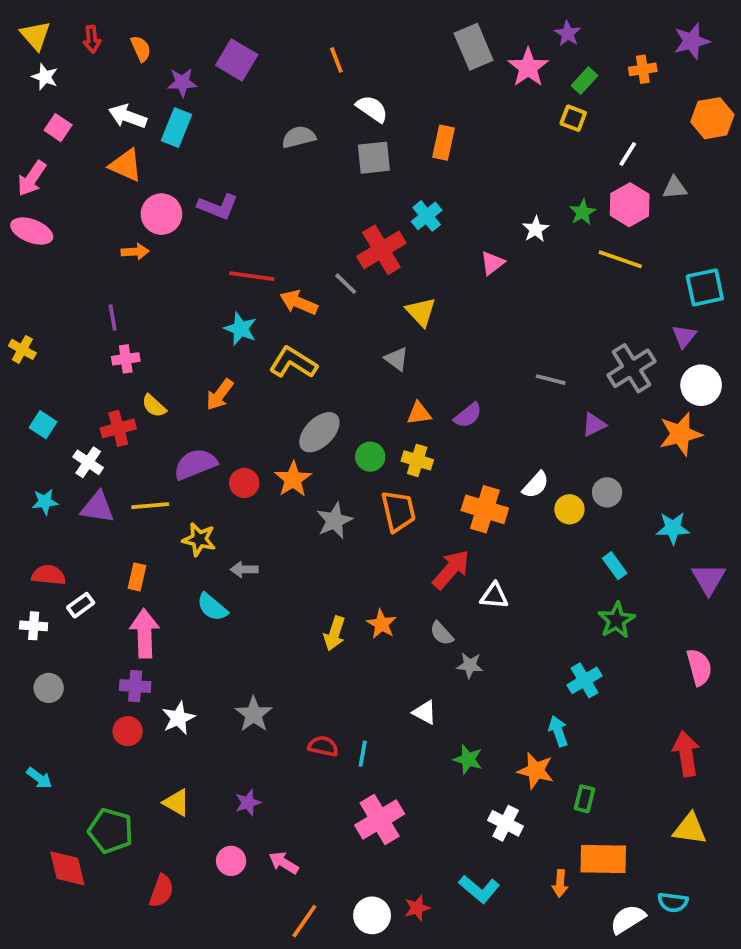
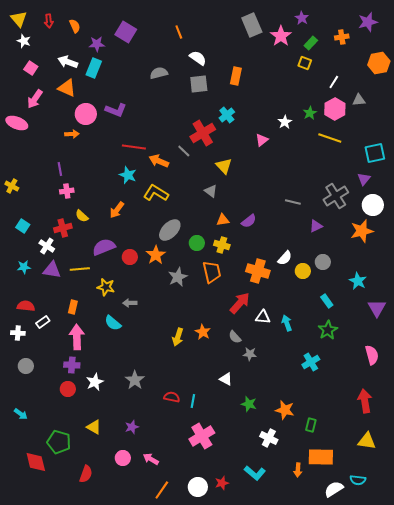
pink arrow: (32, 178) -> (35, 99), moved
cyan star: (673, 528) -> (358, 281), turned 30
cyan arrow: (558, 731) -> (287, 323), moved

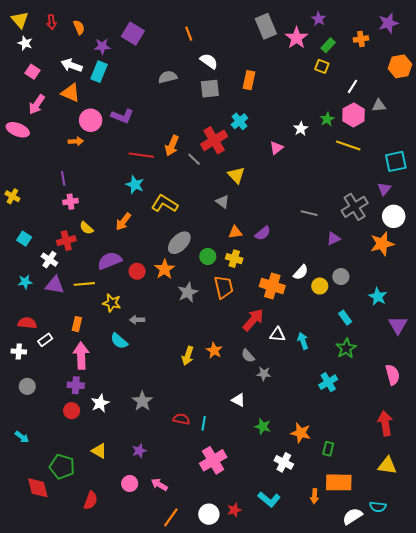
orange arrow: (159, 161) -> (172, 146), moved, turned -90

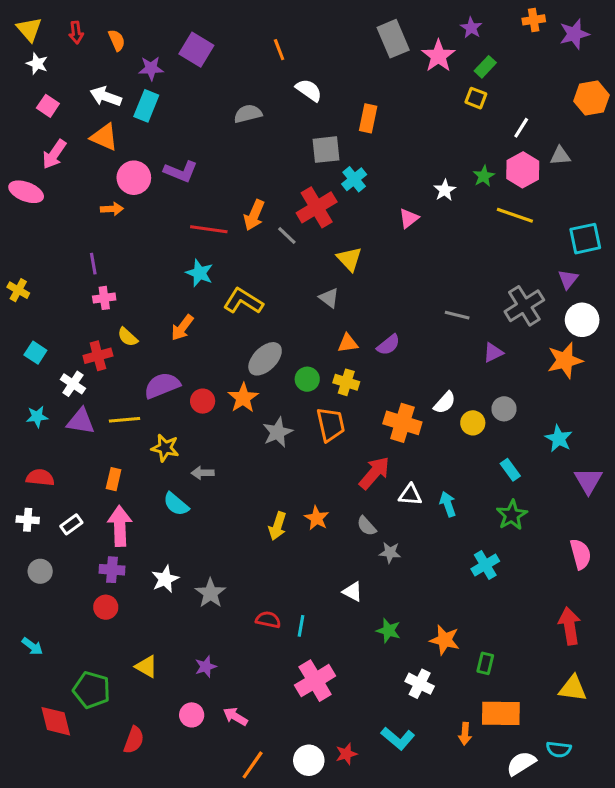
orange cross: (361, 39) -> (534, 20), moved
gray square: (210, 89) -> (326, 150), moved
white rectangle: (45, 340) -> (71, 524), moved
white star: (100, 403) -> (165, 579), moved

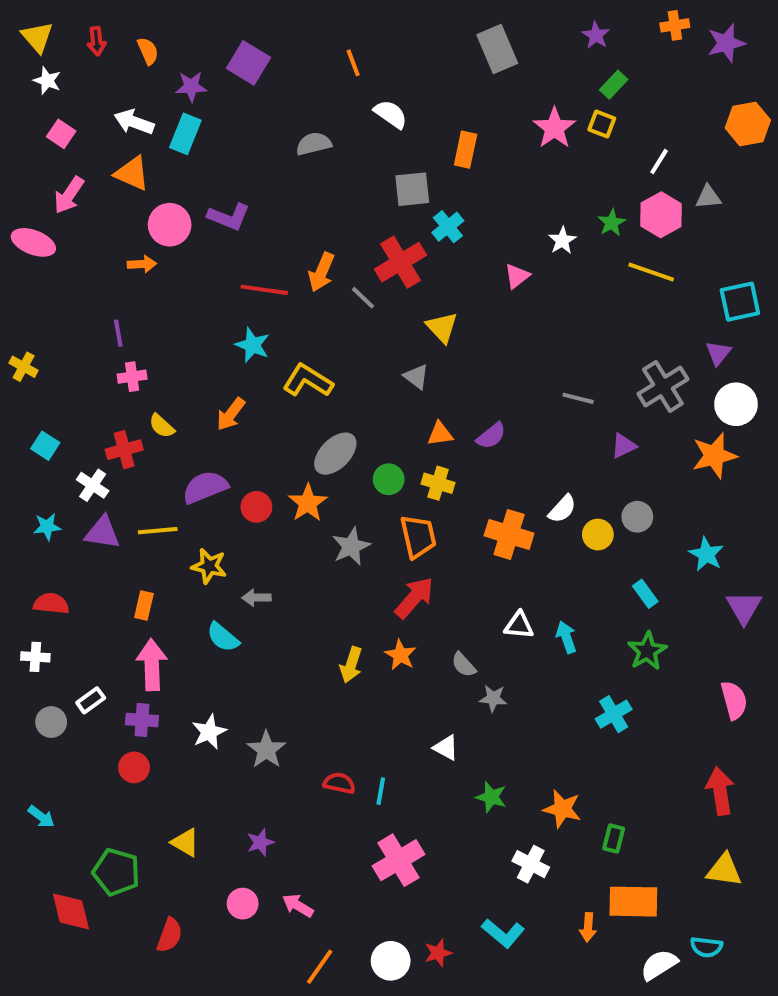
pink star: (438, 56) -> (554, 128), moved
red arrow: (374, 473) -> (414, 598), moved
white rectangle: (71, 524) -> (91, 700), moved

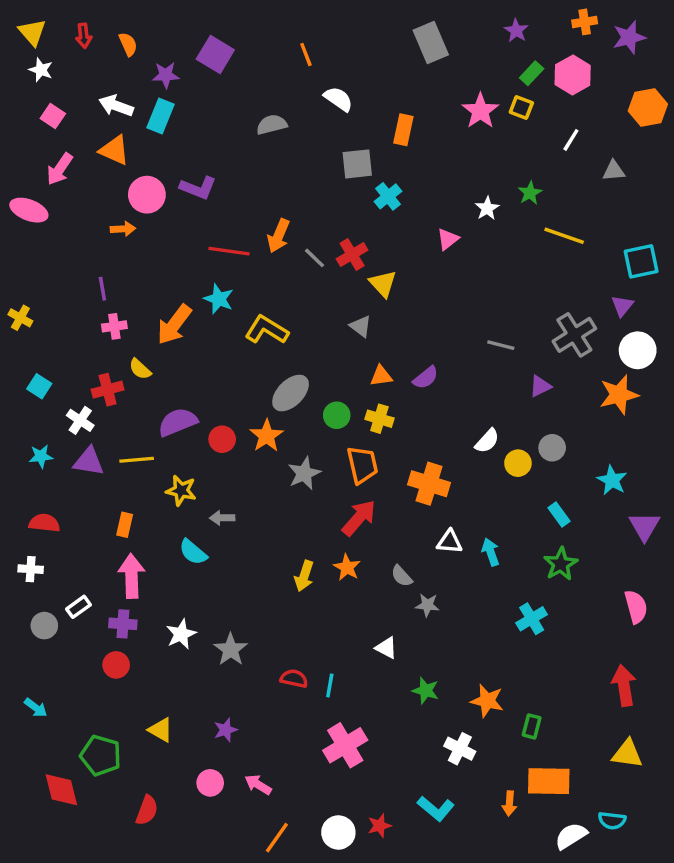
pink hexagon: (661, 215) -> (573, 75), moved
red cross: (400, 262) -> (352, 255), moved, size x0.7
orange arrow: (231, 414) -> (174, 325), moved, size x1.4
orange cross: (509, 535) -> (429, 484), moved

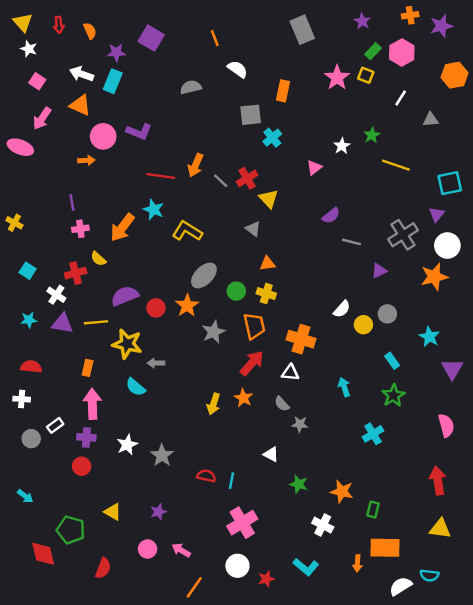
purple semicircle: (426, 378) -> (331, 216), moved
yellow star: (181, 490) -> (127, 344), size x1.4
white triangle: (450, 542) -> (290, 373), moved
white circle: (338, 832) -> (237, 566), moved

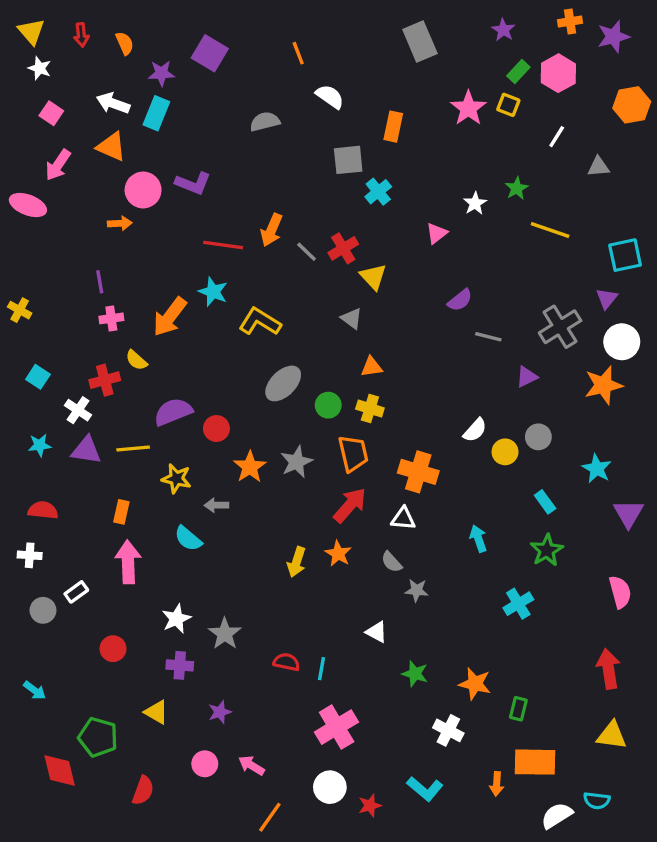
orange star: (187, 305) -> (250, 467), moved
yellow star: (127, 344) -> (176, 479), size x0.7
purple cross: (86, 437) -> (180, 665), moved

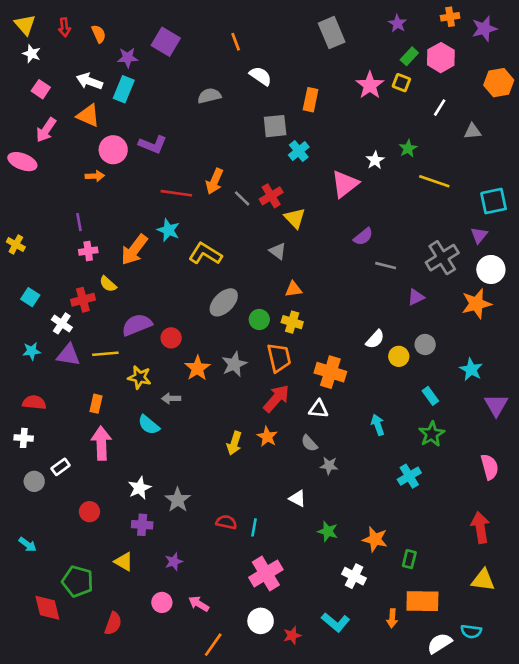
pink triangle: (437, 233) -> (345, 184), size x1.6

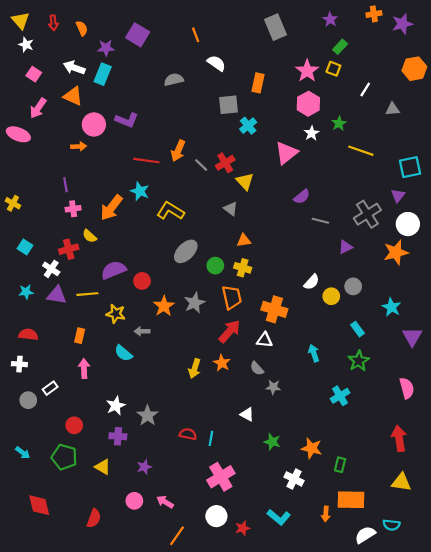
pink hexagon: (441, 58) -> (308, 104), moved
pink arrow: (101, 443) -> (84, 368), size x0.7
green pentagon: (78, 581) -> (64, 457), moved

